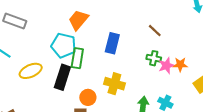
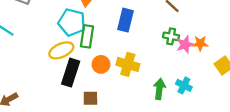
yellow ellipse: (31, 71) -> (61, 50), moved
black rectangle: (62, 77) -> (71, 73), moved
orange circle: (88, 97) -> (101, 64), moved

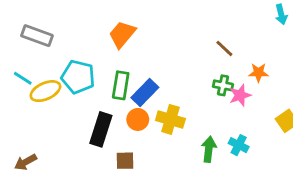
blue rectangle: (126, 20) -> (145, 92), moved, turned 30
cyan pentagon: (72, 22) -> (78, 77), moved
orange star: (200, 43) -> (258, 73), moved
yellow ellipse: (61, 50) -> (45, 91), moved

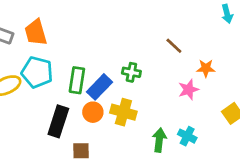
orange trapezoid: (122, 34) -> (36, 32), moved, turned -56
green cross: (223, 85) -> (131, 72), moved

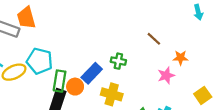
orange trapezoid: (36, 32) -> (26, 18), moved
green rectangle: (77, 80) -> (60, 81), moved
orange circle: (93, 112) -> (75, 87), moved

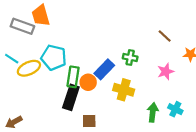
pink star: (166, 75) -> (166, 71), moved

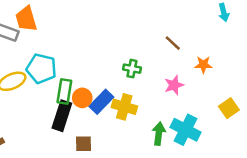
blue rectangle: (104, 69) -> (101, 102), moved
cyan cross: (175, 109) -> (185, 130), size x1.6

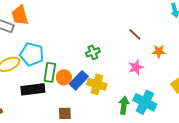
green cross: (132, 69) -> (93, 52), moved, turned -32
black rectangle: (62, 116) -> (33, 89), moved, turned 65

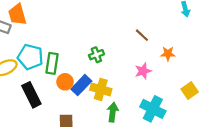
green rectangle: (50, 72) -> (52, 63), moved
black rectangle: (33, 89) -> (31, 95), turned 70
green arrow: (124, 105) -> (113, 112), moved

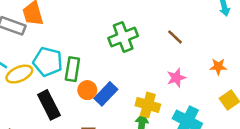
orange star: (168, 54) -> (218, 67), moved
green cross: (96, 55) -> (123, 37), moved, size x1.6
yellow cross: (101, 89) -> (148, 105), moved

